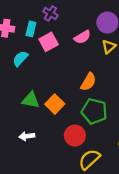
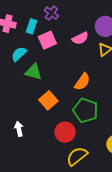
green triangle: (31, 100) -> (33, 72), moved
white arrow: (27, 136) -> (19, 129), turned 80

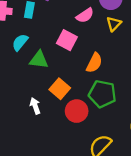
pink square: (47, 40) -> (67, 40), moved, turned -30
white arrow: (19, 129) -> (35, 106), moved
red circle: (65, 132) -> (77, 111), moved

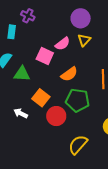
pink semicircle: (85, 15) -> (62, 44), moved
orange semicircle: (94, 63) -> (69, 74), turned 30
white arrow: (35, 106) -> (21, 113), turned -40

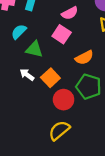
pink semicircle: (62, 44) -> (70, 13), moved
white arrow: (21, 113) -> (27, 75), moved
yellow semicircle: (78, 145) -> (59, 130), moved

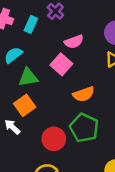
green triangle: (34, 49) -> (28, 77), turned -30
white arrow: (27, 75) -> (12, 127), moved
orange square: (50, 78) -> (25, 105), moved

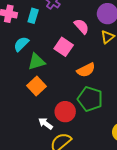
pink semicircle: (74, 42) -> (81, 26), moved, turned -105
white arrow: (12, 127) -> (46, 124), moved

